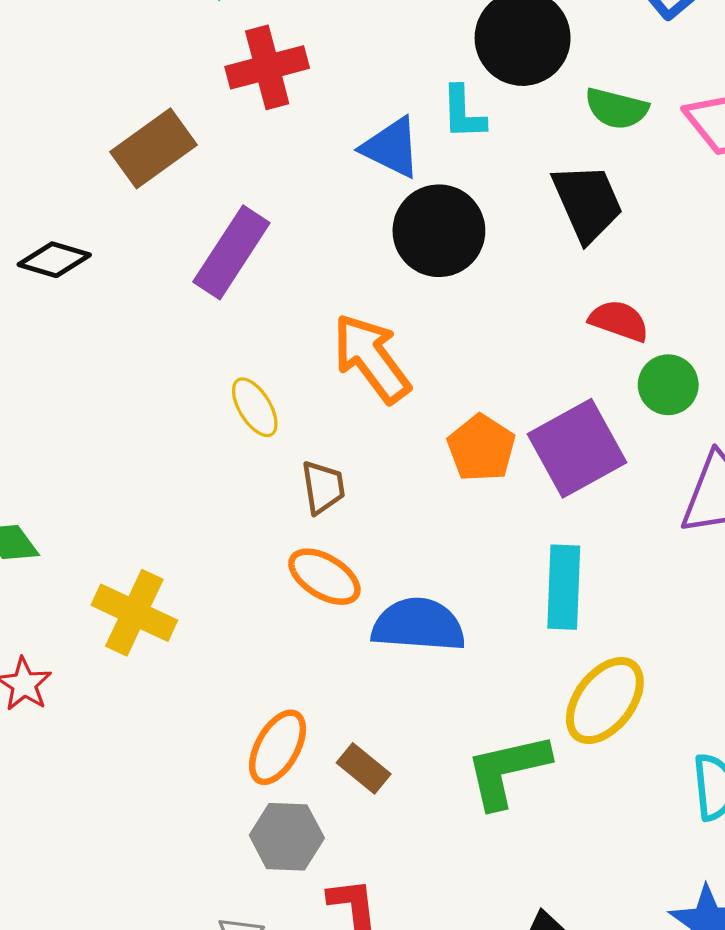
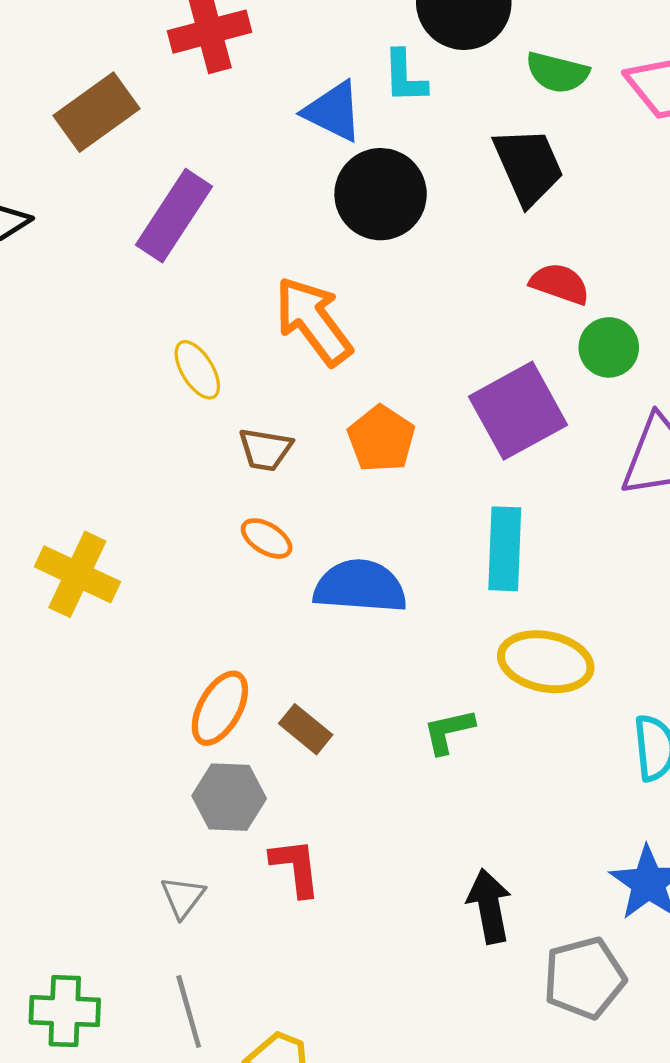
orange pentagon: (481, 448) -> (381, 439), moved
brown trapezoid: (323, 487) -> (265, 449), turned 108
orange ellipse: (324, 577) -> (267, 538), size x0.7
yellow ellipse: (605, 701) -> (546, 662), turned 64
green L-shape: (507, 770) -> (449, 731), size x0.6

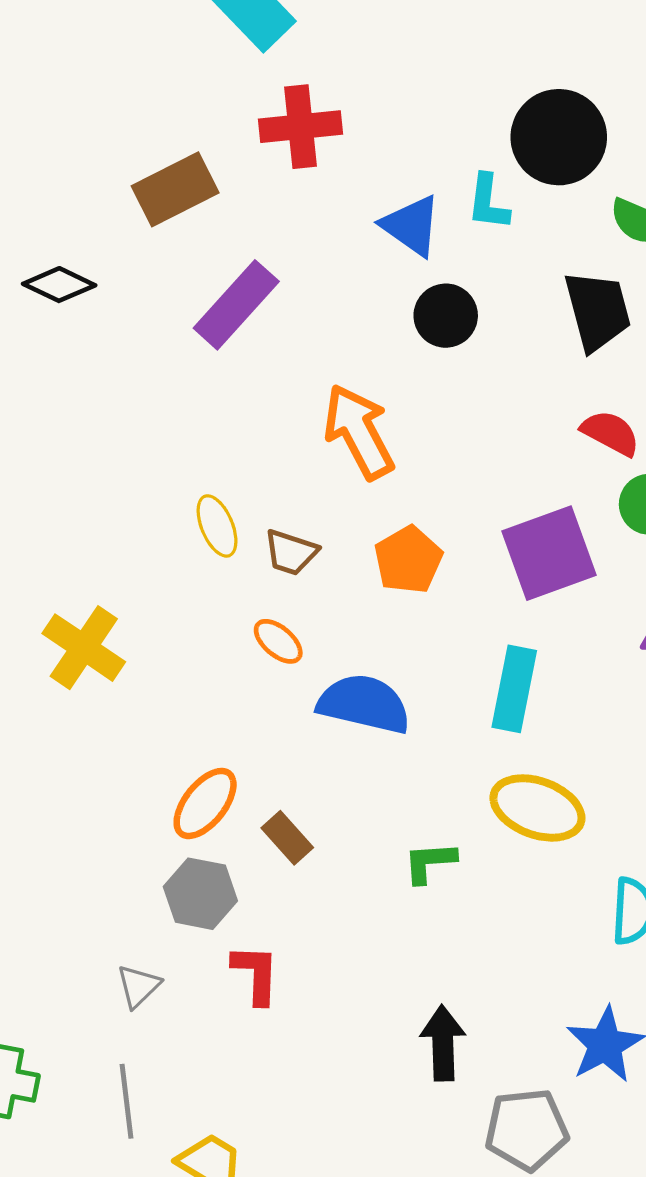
black circle: (381, 194) -> (446, 316), size x0.7
yellow ellipse: (197, 370) -> (217, 526), moved

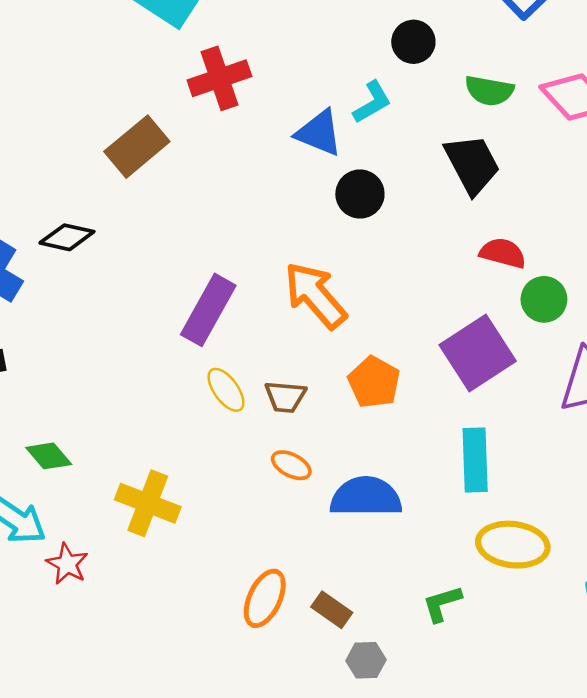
black circle: (559, 137) -> (413, 42), size x0.6
cyan L-shape: (488, 202) -> (372, 102), turned -114
purple rectangle: (236, 305) -> (208, 310), moved
gray hexagon: (200, 894) -> (366, 660), moved, size x0.7

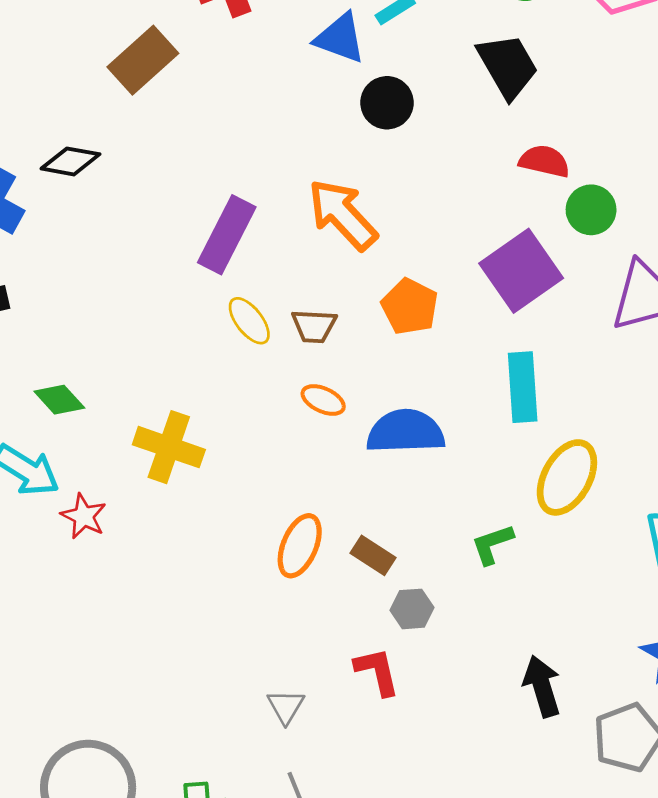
yellow ellipse: (513, 545) -> (567, 477), turned -66

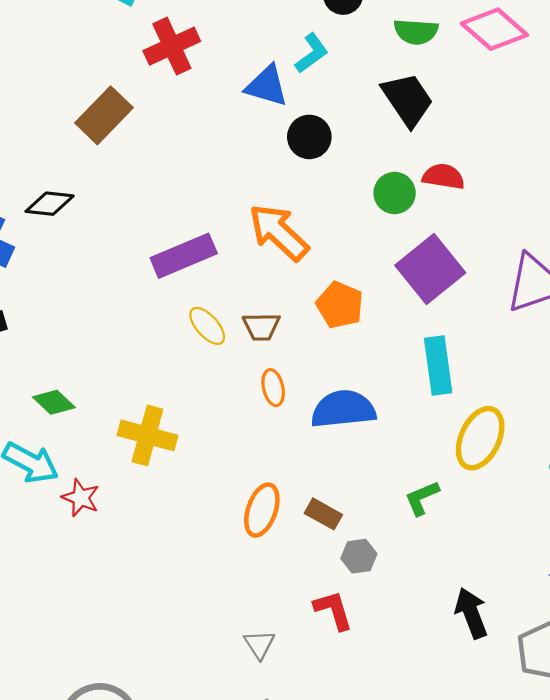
green circle: (591, 210) -> (395, 193), moved
purple rectangle: (227, 235) -> (184, 256), turned 44
orange ellipse: (323, 400) -> (273, 388), turned 56

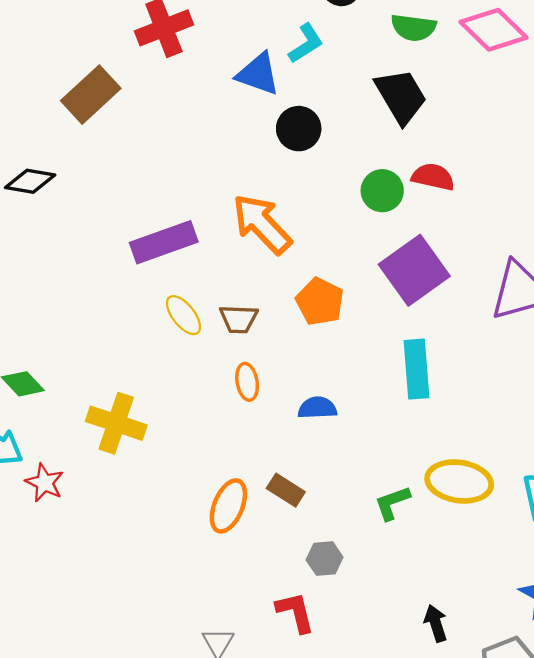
blue semicircle: (343, 409) -> (317, 408), size x0.6
yellow ellipse: (480, 438) -> (459, 481), moved, turned 70
brown rectangle: (323, 514) -> (286, 490), moved
black arrow: (471, 613) -> (436, 623), size x0.7

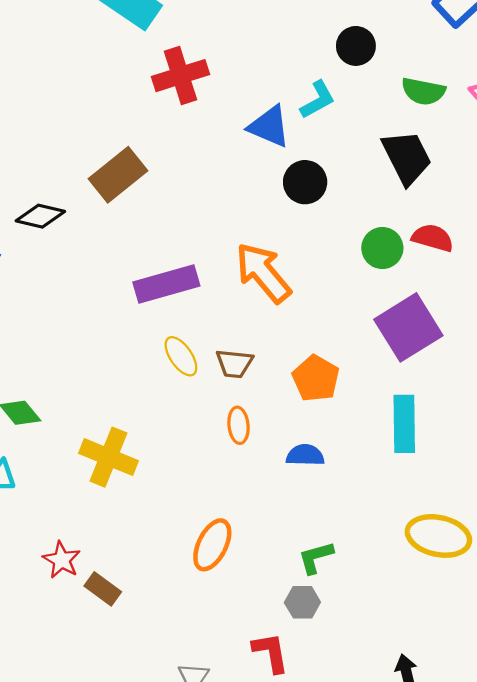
brown rectangle: (91, 95) -> (118, 175), moved
orange pentagon: (320, 302) -> (316, 378), moved
red star: (45, 483) -> (62, 560), moved
brown rectangle: (286, 490) -> (103, 589), moved
green L-shape: (392, 503) -> (316, 557), moved

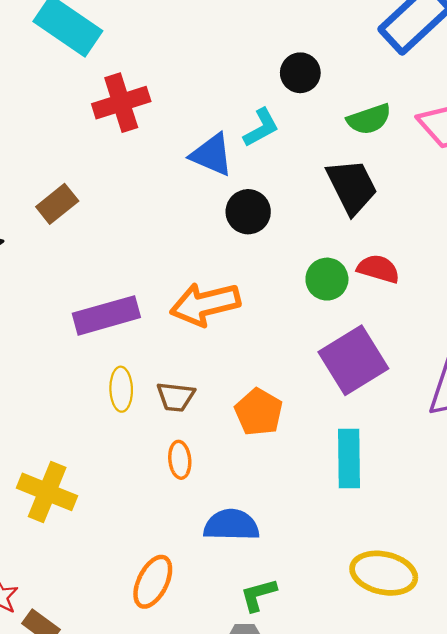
green semicircle: (423, 91) -> (369, 119), turned -30
brown rectangle: (118, 175) -> (57, 204), size x0.7
orange arrow: (263, 273) -> (205, 304), turned -64
yellow ellipse: (181, 356) -> (121, 389), turned 33
blue semicircle: (305, 455) -> (231, 525), moved, size x1.4

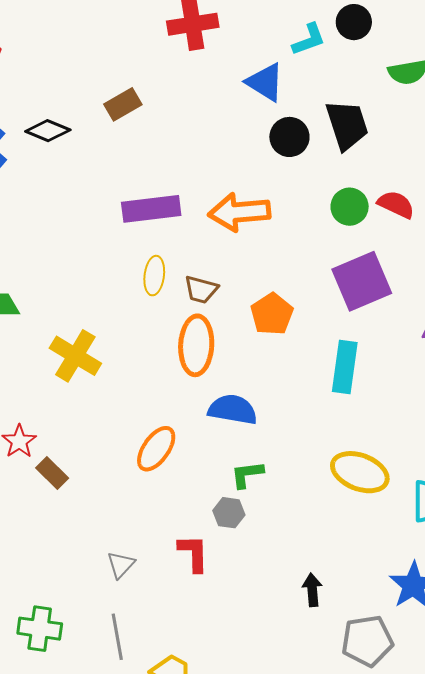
cyan L-shape: (261, 128) -> (309, 39), moved
black trapezoid: (352, 187) -> (347, 125), moved
orange ellipse: (180, 460) -> (196, 345), size x1.8

